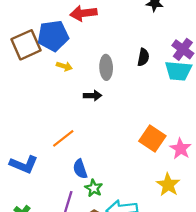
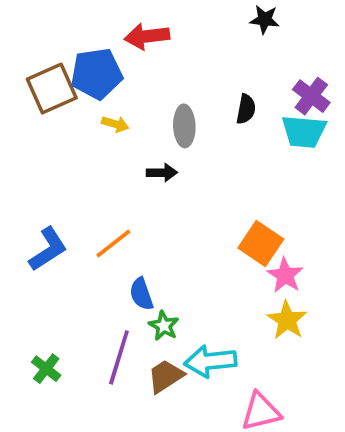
pink star: (181, 149) -> (285, 275), moved
blue L-shape: (24, 164) -> (48, 249), moved, turned -56

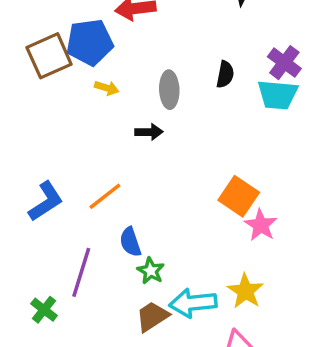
yellow star: (287, 320) -> (245, 291), moved
purple line: (119, 357) -> (81, 272), moved

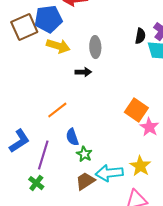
black semicircle: (225, 74) -> (140, 36), moved
yellow arrow: (107, 88) -> (58, 46), size x1.6
blue L-shape: (46, 201) -> (19, 141), moved
green cross: (44, 310) -> (36, 183), moved

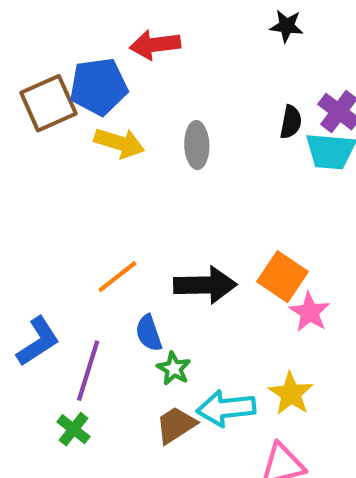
black arrow: (83, 72) -> (205, 285), moved, size x1.8

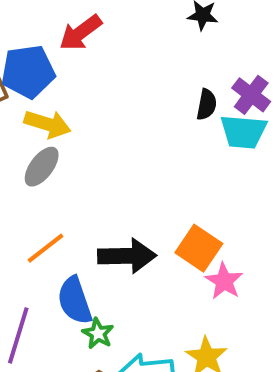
red arrow: (155, 45) -> (80, 33), turned -30
gray ellipse: (197, 145) -> (42, 167), moved, turned 39
blue semicircle: (149, 333) -> (75, 301), size x1.4

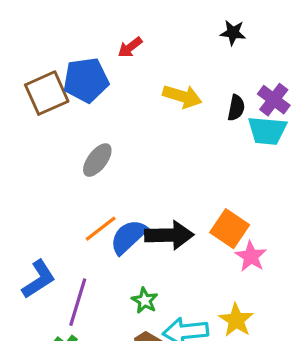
red arrow: (80, 33) -> (130, 47), size x0.7
yellow arrow: (47, 124) -> (182, 96), moved
blue semicircle: (75, 301) -> (128, 237), moved, turned 66

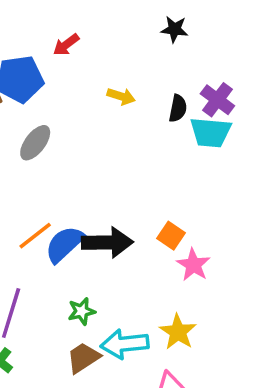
yellow arrow: (182, 96) -> (121, 96), size x0.7
gray ellipse: (97, 160) -> (35, 143), moved
orange square: (230, 229) -> (171, 236), size x0.7
green star: (145, 301) -> (82, 311), turned 30

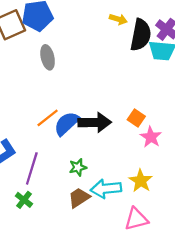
yellow arrow: (121, 96) -> (118, 19), moved
black semicircle: (178, 108) -> (141, 35), size x1.8
gray ellipse: (35, 143) -> (48, 57), turned -50

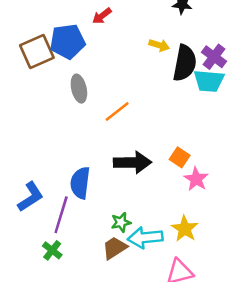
orange line: (48, 118) -> (117, 111), moved
blue semicircle: (67, 124) -> (80, 183), moved, turned -40
green star: (78, 167) -> (121, 222), moved

